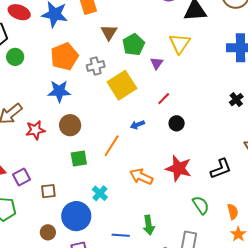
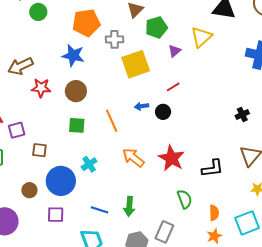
black cross: (236, 100) -> (242, 115), moved
black circle: (177, 123) -> (163, 112), moved
orange line: (112, 146) -> (112, 121), turned -70

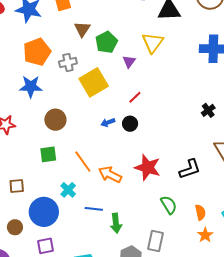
brown circle: (76, 91) -> (55, 120), moved
orange line: (112, 121) -> (83, 162), moved
blue line: (100, 210) -> (94, 209), moved

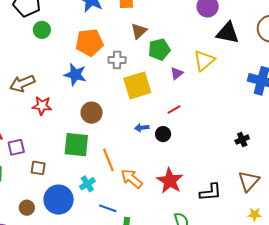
green square: (48, 154) -> (76, 145), size x1.5

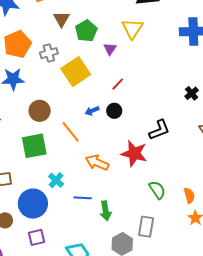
orange line: (108, 160) -> (71, 132), moved
black L-shape: (211, 192) -> (159, 130), moved

